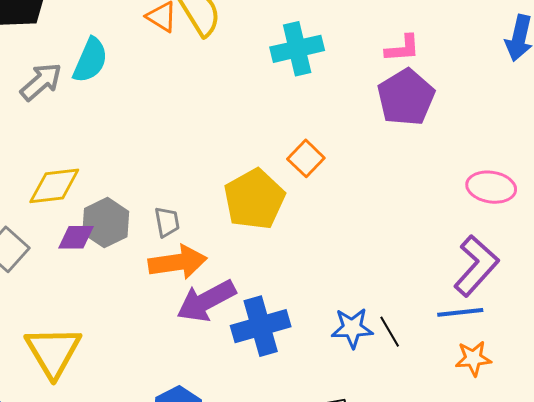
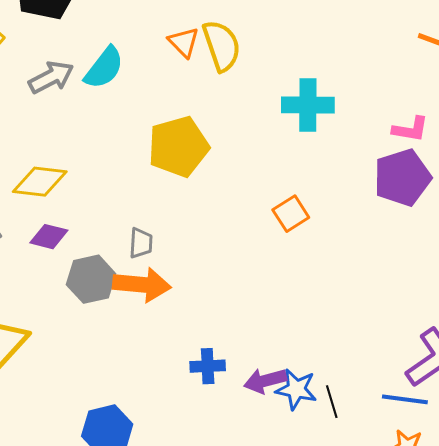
yellow pentagon: (254, 199) -> (178, 147), moved
gray hexagon: (106, 223) -> (91, 279), moved
purple arrow: (206, 301) -> (265, 381), moved, size x0.7
blue cross: (261, 326) -> (208, 366), size x0.6

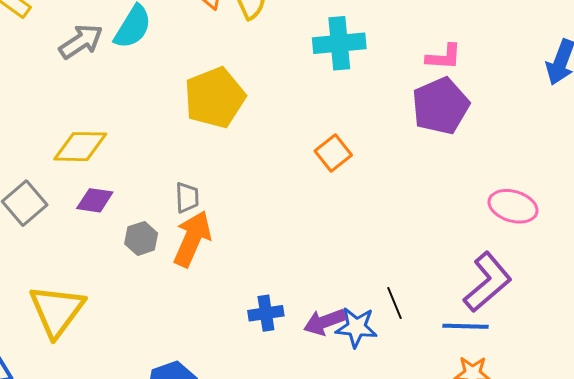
gray hexagon: (91, 279) -> (141, 238), size x0.7
orange arrow: (142, 285) -> (192, 239), turned -66
black line: (332, 402) -> (394, 303), moved

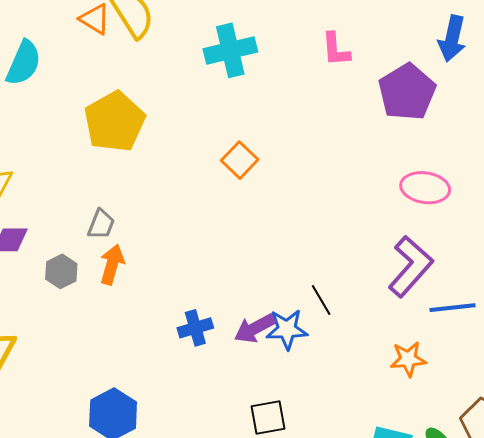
pink L-shape: (444, 57) -> (336, 49), turned 90
purple pentagon: (440, 106) -> (407, 92), moved
gray trapezoid: (187, 197) -> (101, 224), turned 32
orange arrow: (192, 239) -> (112, 265), size x0.7
blue line: (466, 326) -> (453, 308), moved

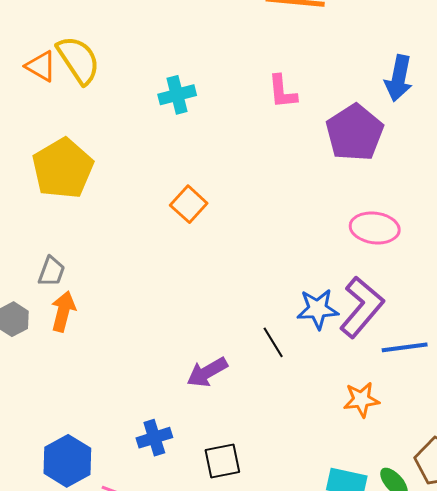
cyan cross: (230, 50) -> (177, 95), size x0.7
blue cross: (195, 328) -> (154, 438), moved
blue star: (287, 329) -> (318, 309), moved

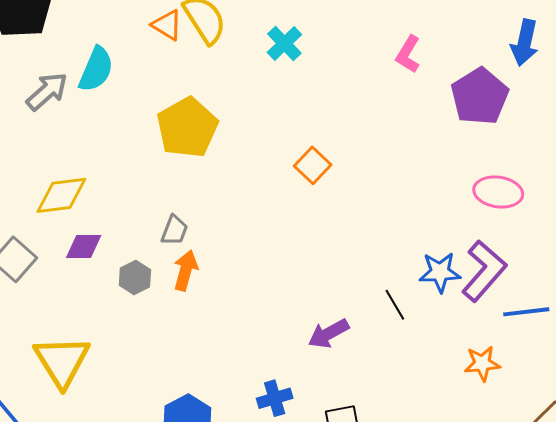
pink L-shape: (282, 92) -> (408, 54), turned 36
cyan cross: (177, 95) -> (284, 44), moved, turned -30

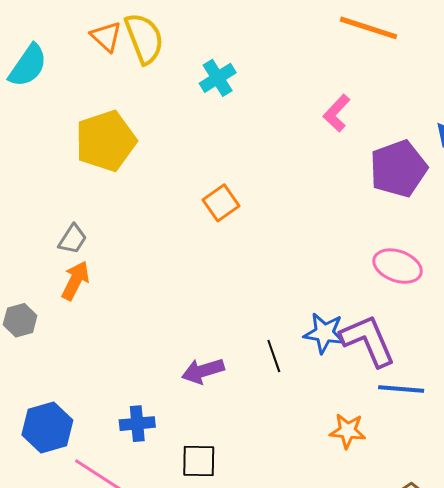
purple L-shape: (484, 271) -> (368, 340), turned -76
gray hexagon: (135, 278) -> (20, 320), moved

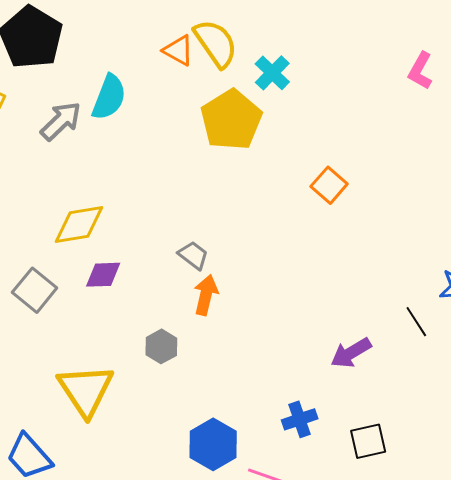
cyan cross: (218, 78) -> (272, 73), moved
yellow pentagon: (106, 141) -> (231, 120), moved
gray trapezoid: (73, 239) -> (193, 255), turned -72

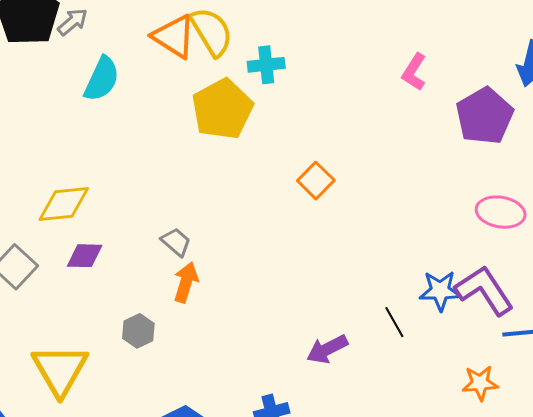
orange triangle: (178, 50) -> (174, 37), size x1.4
cyan cross: (272, 73) -> (266, 65), turned 36
gray arrow: (61, 121) -> (73, 22), moved, size x0.7

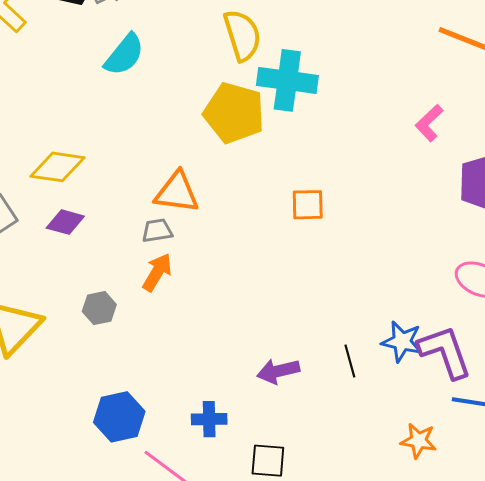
orange triangle: (174, 37) -> (177, 192), moved, turned -39
cyan cross: (266, 65) -> (287, 80), size x1.6
yellow pentagon: (222, 109) -> (234, 113), turned 30
orange square: (316, 181) -> (308, 205), turned 30
gray trapezoid: (176, 242) -> (157, 231), turned -64

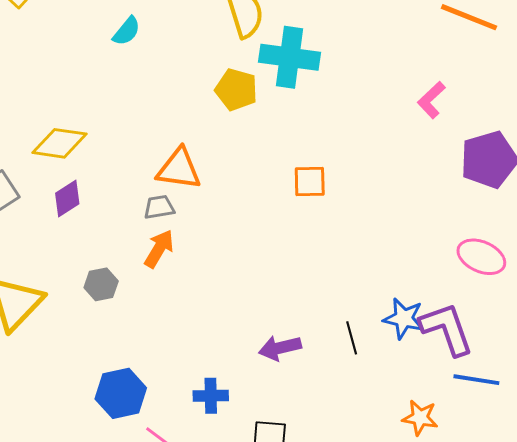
cyan semicircle: (124, 55) -> (127, 31), size x0.7
yellow pentagon: (234, 113) -> (236, 90), size x0.7
purple diamond: (65, 222) -> (67, 198), turned -48

